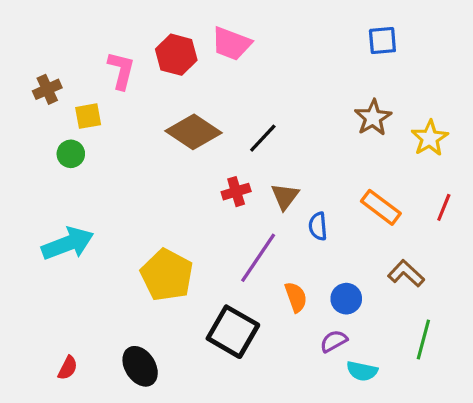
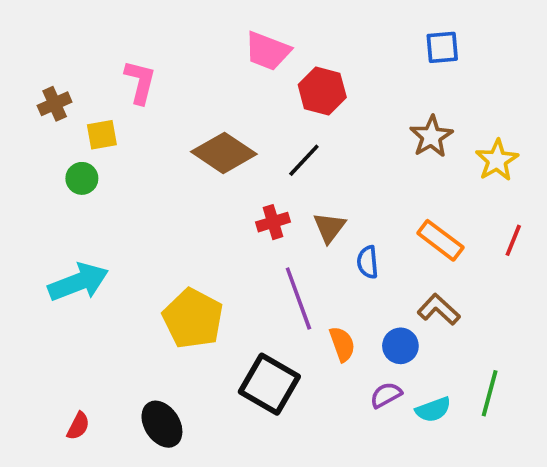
red hexagon: (176, 55) -> (322, 91), moved
purple line: (258, 258) -> (298, 299), turned -54
brown L-shape: (406, 273) -> (439, 309), moved
cyan semicircle: (362, 371) -> (433, 410), moved, turned -32

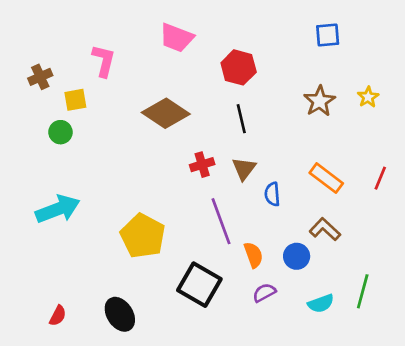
pink trapezoid: (268, 51) -> (177, 38), moved
black line: (304, 160) -> (241, 119), moved, turned -56
yellow star: (497, 160) -> (368, 97), moved, size x0.7
purple semicircle: (386, 395) -> (264, 293), moved

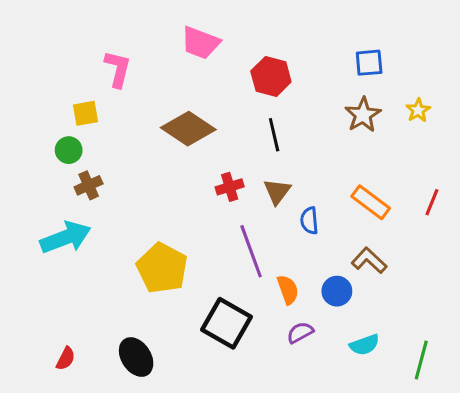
blue square: (328, 35) -> (369, 63), moved
brown cross: (40, 77) -> (89, 185), moved
green line: (363, 291) -> (421, 360), moved

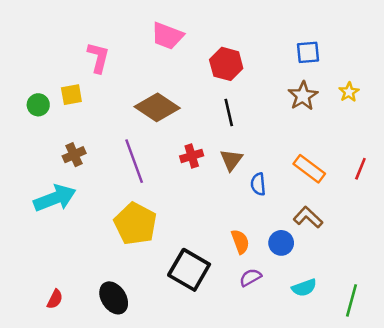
green circle: (69, 150) -> (38, 105), moved
purple line: (251, 251) -> (134, 161), moved

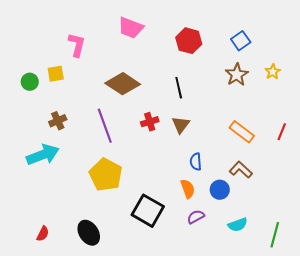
blue square: (308, 52) -> (241, 41), turned -30
red hexagon: (226, 64) -> (189, 41), moved
blue semicircle: (258, 184) -> (196, 162), moved

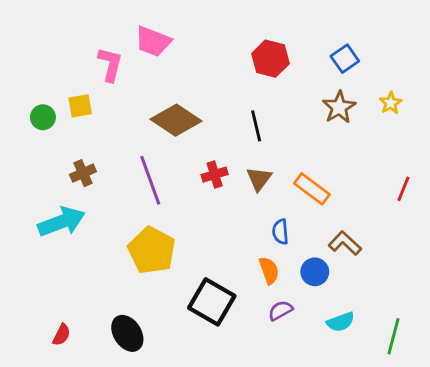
pink trapezoid: (131, 28) -> (153, 41), moved
orange rectangle: (242, 132) -> (312, 189), moved

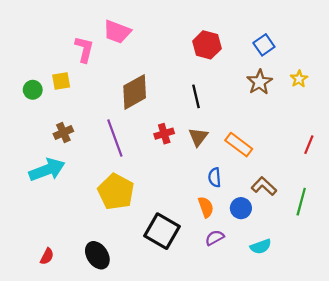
brown diamond: (176, 120) -> (135, 92), turned -63
green line: (393, 336) -> (301, 202), moved

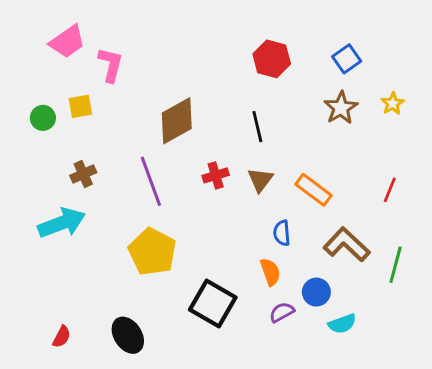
pink trapezoid: (117, 32) -> (67, 42), moved, turned -56
red line: (309, 145) -> (390, 190), moved
brown L-shape: (264, 186) -> (347, 245), size x1.4
blue circle: (241, 208) -> (316, 292), moved

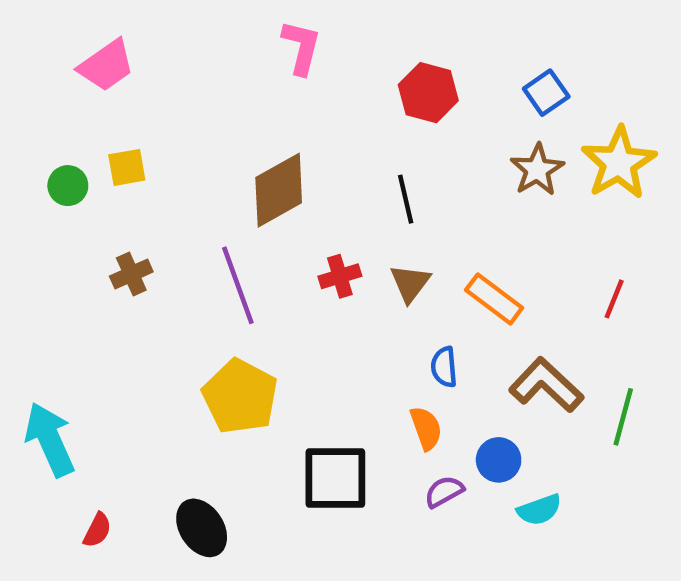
pink L-shape: (111, 65) -> (301, 47), moved
yellow star: (393, 103) -> (619, 163), size x2.0
cyan arrow: (62, 223) -> (50, 439), moved, turned -93
black square: (213, 304) -> (335, 478), turned -30

